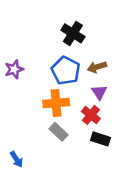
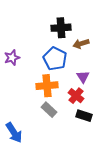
black cross: (73, 33) -> (61, 28), turned -36
brown arrow: (97, 67) -> (81, 44), moved
blue arrow: (17, 159) -> (14, 133), size x1.5

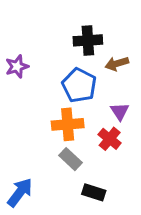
purple star: (12, 58) -> (17, 66), moved
black rectangle: (84, 116) -> (94, 192), moved
blue arrow: (14, 133) -> (20, 192), turned -110

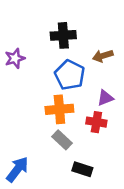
black cross: (88, 40) -> (63, 35), moved
purple triangle: (120, 111) -> (105, 98), turned 42
red cross: (110, 139) -> (96, 122), turned -30

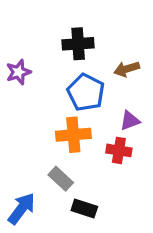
gray rectangle: (62, 140) -> (61, 179), moved
black rectangle: (82, 169) -> (84, 209), moved

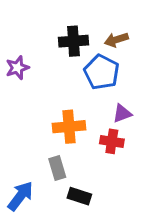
brown arrow: (127, 69) -> (116, 40), moved
blue pentagon: (86, 92) -> (102, 72), moved
gray rectangle: (61, 179) -> (57, 168), turned 30

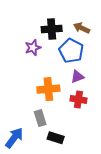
brown arrow: (116, 40) -> (82, 28), turned 42
purple star: (17, 68) -> (33, 48), moved
purple triangle: (122, 113) -> (77, 77), moved

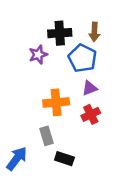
brown arrow: (82, 28) -> (94, 32), turned -112
red cross: (78, 99) -> (91, 114), turned -35

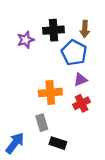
purple star: (38, 55) -> (26, 40), moved

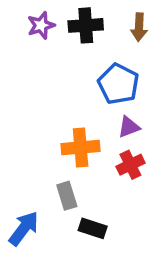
brown arrow: (85, 29) -> (139, 27), moved
black cross: (54, 30) -> (86, 25), moved
purple star: (26, 40) -> (41, 25), moved

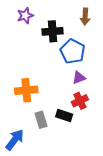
black cross: (86, 25) -> (53, 31), moved
orange cross: (81, 148) -> (26, 90), moved
black rectangle: (93, 228) -> (64, 116), moved

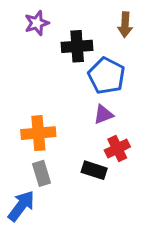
purple triangle: (79, 78) -> (103, 114), moved
gray rectangle: (41, 120) -> (41, 173), moved

